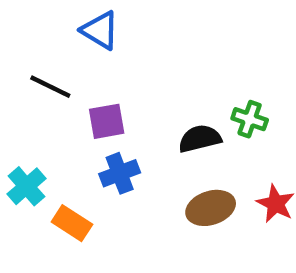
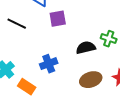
purple square: (107, 121) -> (58, 19), moved

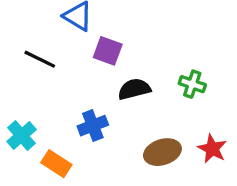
purple square: (58, 19) -> (108, 51), turned 30
black semicircle: (86, 48) -> (134, 89), moved

